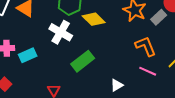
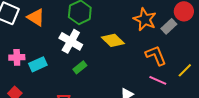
yellow diamond: (94, 19) -> (113, 40), moved
green rectangle: (83, 61) -> (80, 67), moved, size x0.6

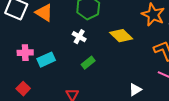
white cross: (71, 41) -> (79, 37), size x0.6

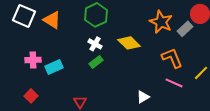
white cross: (79, 37) -> (95, 44), moved
green rectangle: (88, 63) -> (96, 62), moved

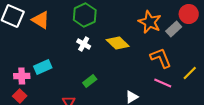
pink cross: (33, 60) -> (22, 76), moved
green rectangle: (96, 62) -> (90, 81), moved

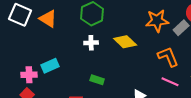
orange star: (150, 22) -> (157, 21), turned -30
white cross: (84, 44) -> (91, 43), turned -32
green rectangle: (90, 81) -> (97, 80), turned 56

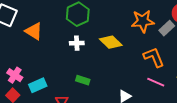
orange triangle: (48, 19) -> (34, 31), moved
cyan rectangle: (50, 66) -> (38, 85), moved
pink cross: (29, 75) -> (15, 75), turned 35

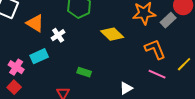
white cross: (77, 43) -> (58, 35), moved, turned -32
cyan rectangle: (38, 85) -> (39, 56), moved

